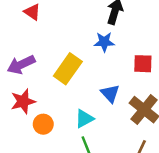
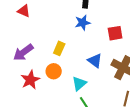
yellow rectangle: (68, 69) -> (59, 48), size x0.6
orange circle: (43, 124) -> (54, 71), moved

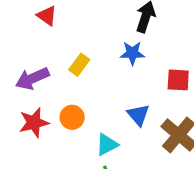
yellow rectangle: (59, 48) -> (79, 65), moved

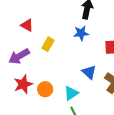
red triangle: (47, 16) -> (27, 25), moved
orange circle: (72, 117) -> (45, 89), moved

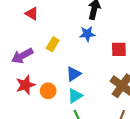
red triangle: (27, 25) -> (32, 14), moved
blue triangle: (89, 72) -> (74, 74), moved, turned 42

